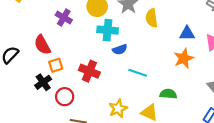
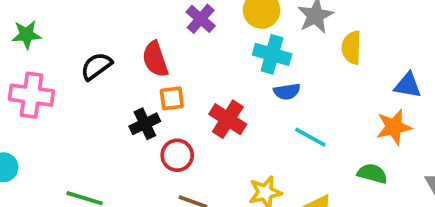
green semicircle: (168, 94) -> (372, 174), moved

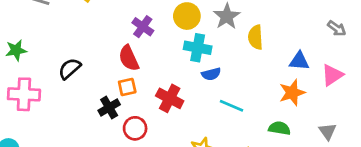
red semicircle: (155, 59) -> (129, 58), moved

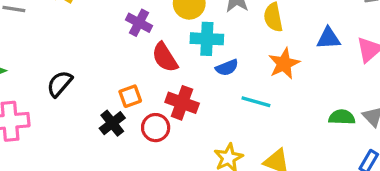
red semicircle: (129, 58) -> (165, 57), moved
orange star: (292, 93) -> (284, 64), moved
red circle: (135, 128) -> (156, 128), moved
green semicircle: (279, 128) -> (342, 117), moved

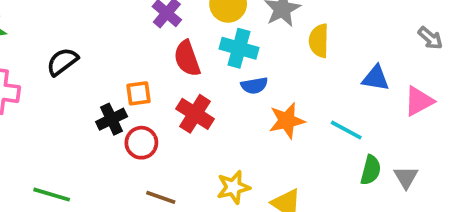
orange star: (284, 64) -> (287, 121), moved
cyan line: (256, 102) -> (346, 130), moved
green semicircle: (342, 117) -> (371, 170), turned 90
red circle: (156, 128) -> (141, 143), moved

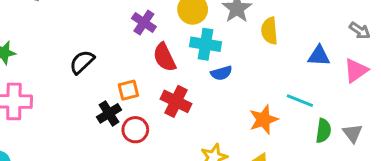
gray arrow: (430, 38) -> (360, 31), moved
black semicircle: (62, 62) -> (82, 62), moved
orange star: (287, 121) -> (264, 120), moved

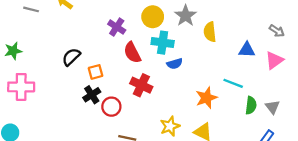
orange square: (128, 90) -> (96, 72), moved

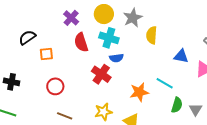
red cross: (141, 85) -> (101, 74), moved
black cross: (92, 95) -> (12, 82), moved, turned 35

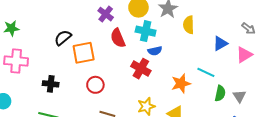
orange square: (46, 54) -> (84, 53), size x1.6
blue triangle: (181, 56) -> (220, 43), turned -35

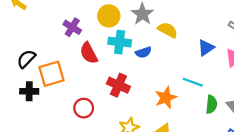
yellow semicircle: (189, 25) -> (168, 30), turned 126
blue semicircle: (155, 51) -> (143, 52), moved
black cross: (51, 84) -> (29, 91), moved
red circle: (95, 85) -> (84, 108), moved

